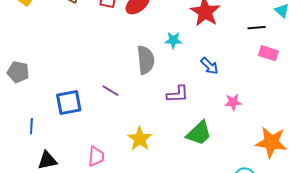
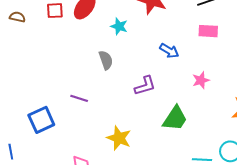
cyan star: (173, 40) -> (119, 26), moved, turned 30
pink rectangle: (268, 53) -> (208, 31), moved
gray semicircle: (146, 60) -> (106, 60), size x0.7

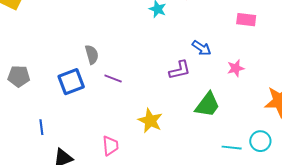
blue arrow: (169, 51) -> (202, 48), moved
gray semicircle: (106, 60) -> (92, 55), moved
blue square: (41, 120) -> (71, 82), moved

